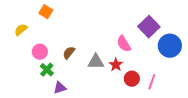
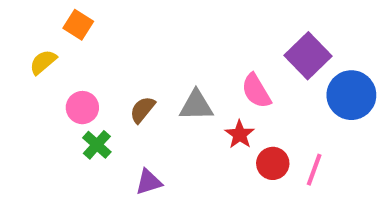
orange square: (46, 12) -> (78, 25), moved
gray triangle: (96, 62) -> (196, 105), moved
purple triangle: (60, 88) -> (149, 182), moved

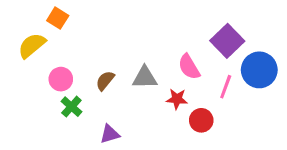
yellow semicircle: (43, 62) -> (32, 45), size x1.4
red star: (240, 134) -> (177, 99), turned -30
pink line: (314, 170) -> (226, 87), moved

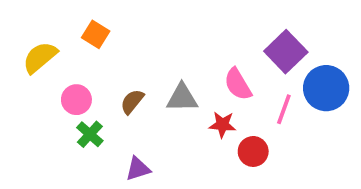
orange square: (58, 18) -> (96, 34), moved

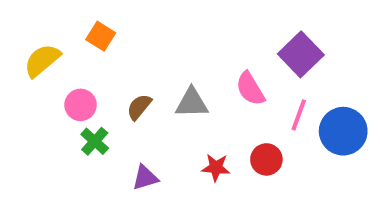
blue circle: (326, 88) -> (343, 131), moved
red star: (222, 125) -> (216, 168), moved

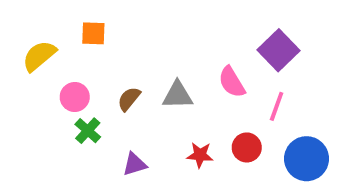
orange square: (101, 36) -> (93, 33), turned -30
blue circle: (343, 131) -> (307, 159), moved

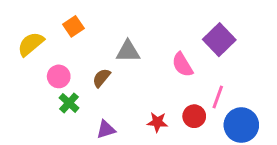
orange square: (93, 33) -> (73, 26), turned -36
gray triangle: (178, 95) -> (128, 51), moved
pink line: (277, 106) -> (218, 97), moved

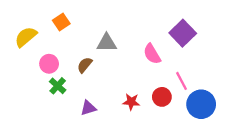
pink line: (218, 97) -> (182, 81), turned -48

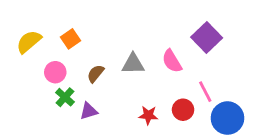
orange square: (61, 22) -> (71, 39), moved
gray triangle: (107, 43) -> (133, 64), moved
purple triangle: (88, 108) -> (89, 111), moved

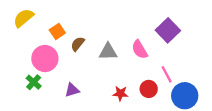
yellow semicircle: (29, 42) -> (23, 18), moved
pink circle: (55, 72) -> (45, 59), size x1.5
brown semicircle: (96, 74) -> (78, 44), moved
green cross: (65, 97) -> (34, 82), moved

